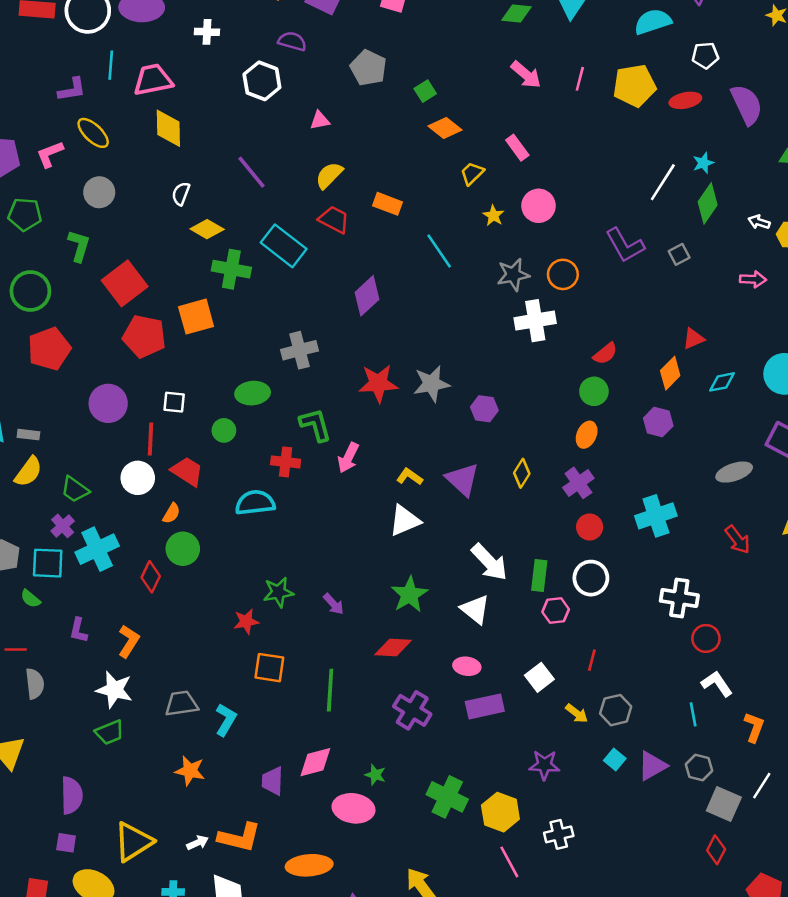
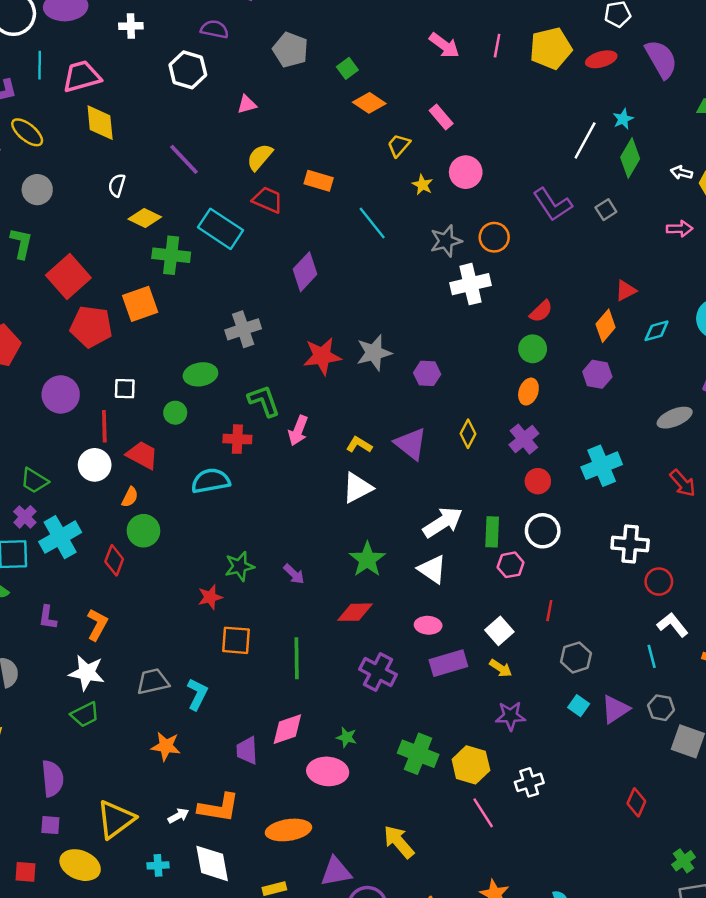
white arrow: (489, 562) -> (443, 522), turned -75
yellow arrow: (577, 713) -> (501, 668), moved
red diamond: (716, 850) -> (636, 802), moved

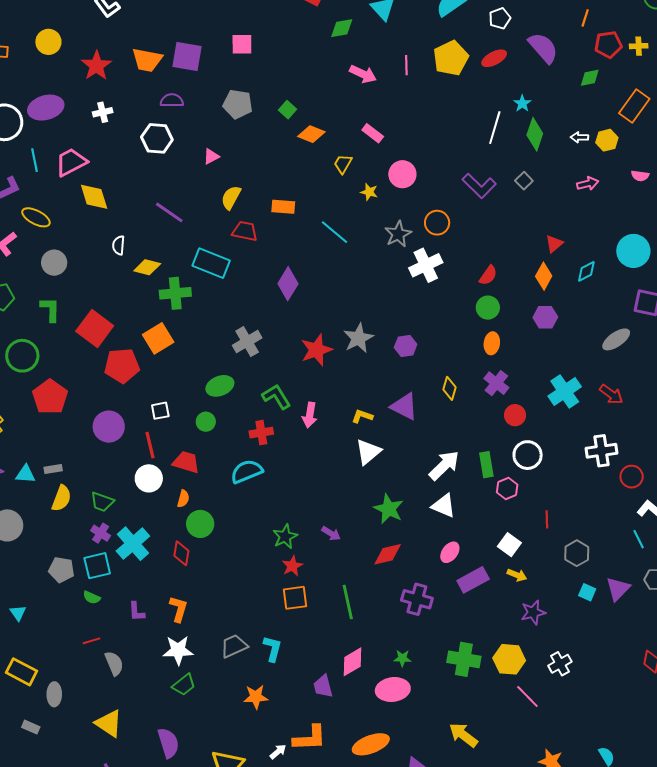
red arrow: (683, 483) -> (611, 394), moved
red star: (210, 597) -> (292, 566), moved
pink ellipse: (428, 625) -> (450, 552), turned -45

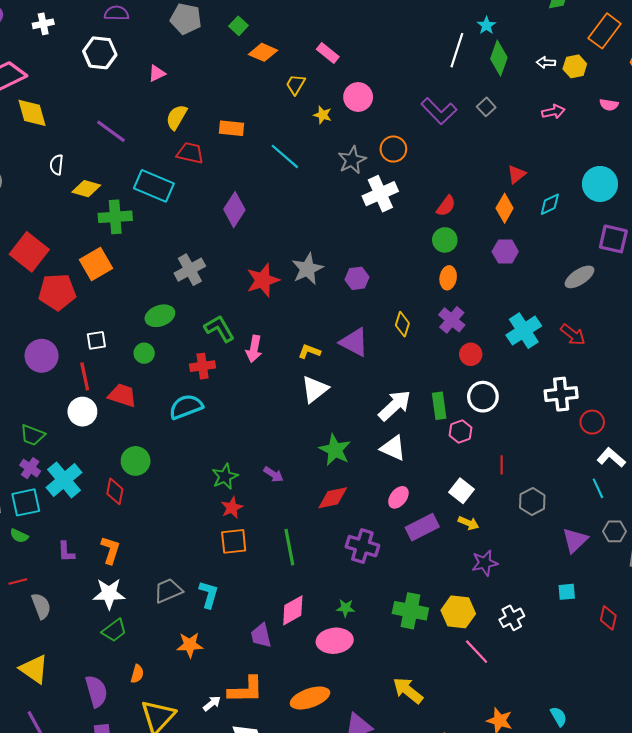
orange semicircle: (183, 499) -> (137, 674), moved
cyan square: (587, 592) -> (567, 592), moved, turned -30

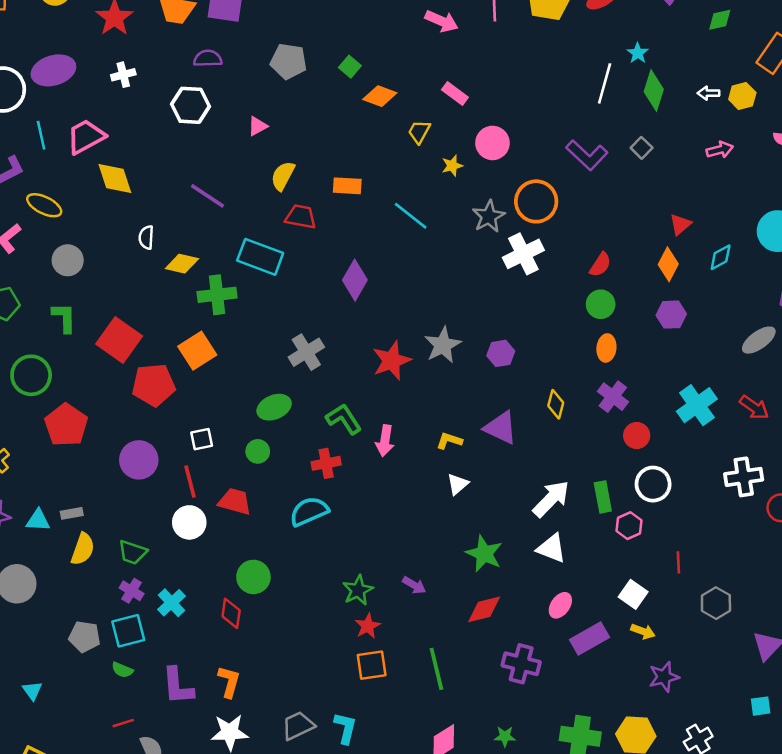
yellow star: (323, 115) -> (452, 166), turned -30
orange circle: (393, 149) -> (536, 201), size x1.4
white triangle: (315, 389) -> (458, 484), size x0.7
cyan cross: (64, 480) -> (172, 603), size x0.7
purple L-shape: (66, 552) -> (178, 686), size x1.6

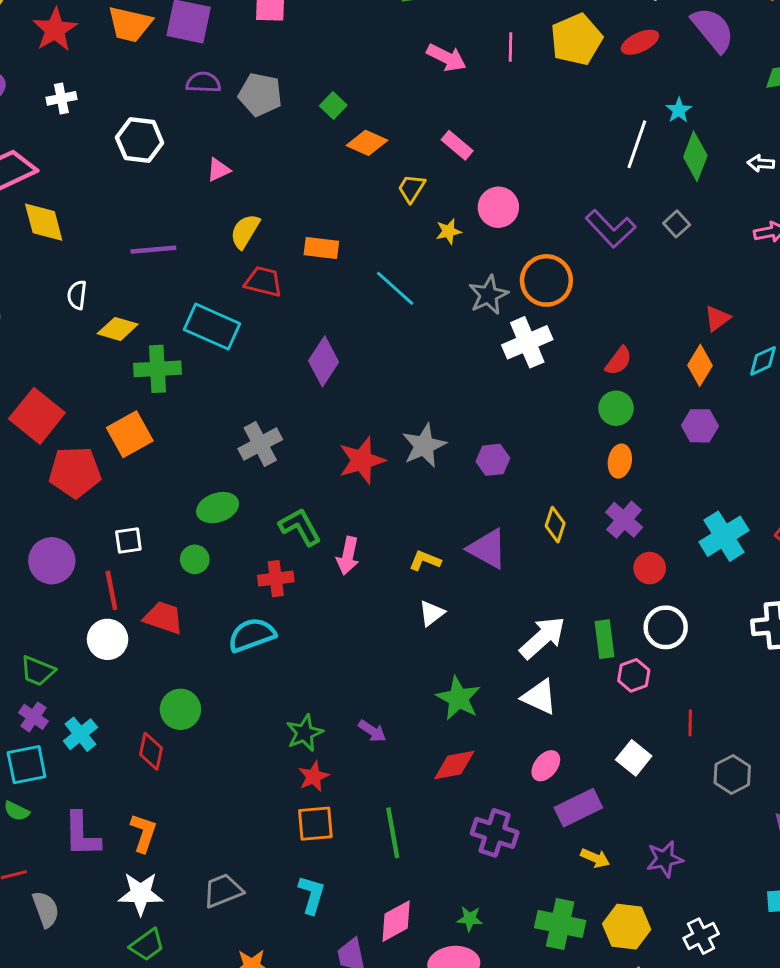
purple semicircle: (208, 58) -> (203, 82), moved
purple line: (208, 196) -> (153, 250), turned -42
yellow arrow: (643, 631) -> (595, 858), moved
cyan L-shape: (345, 728) -> (312, 895), moved

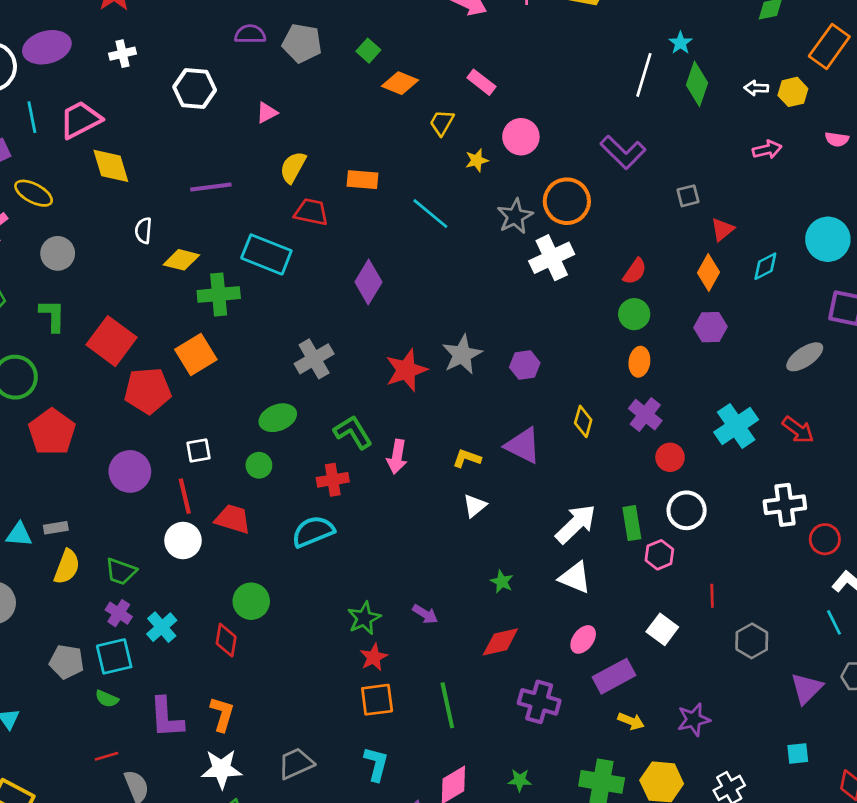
gray square: (677, 224) -> (688, 196), moved, turned 30
green star: (458, 698) -> (502, 582), size x0.6

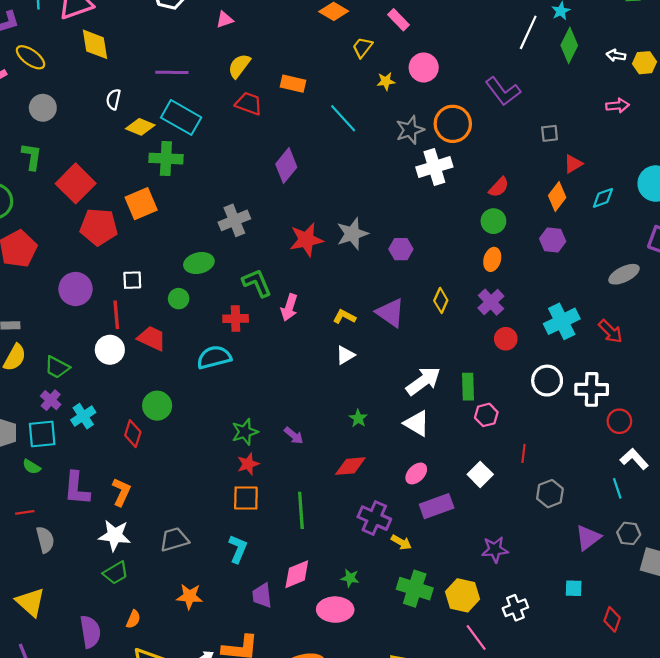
cyan rectangle: (266, 254) -> (181, 117), moved
white circle: (687, 510) -> (547, 381), moved
yellow arrow: (631, 721) -> (401, 542), moved

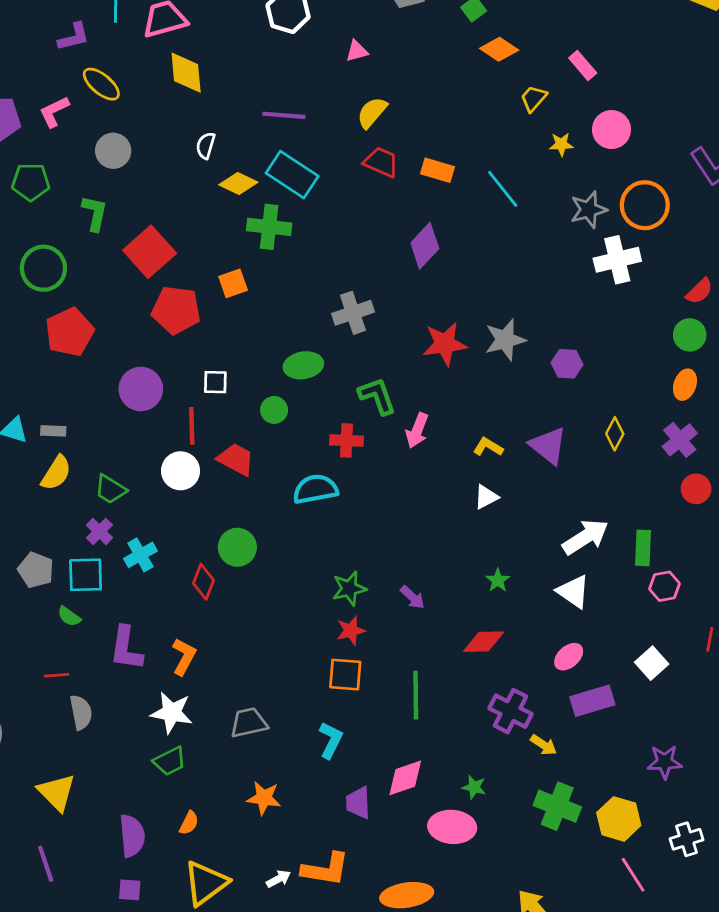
orange rectangle: (293, 84) -> (438, 170), moved
orange square: (141, 204) -> (233, 283), size x0.7

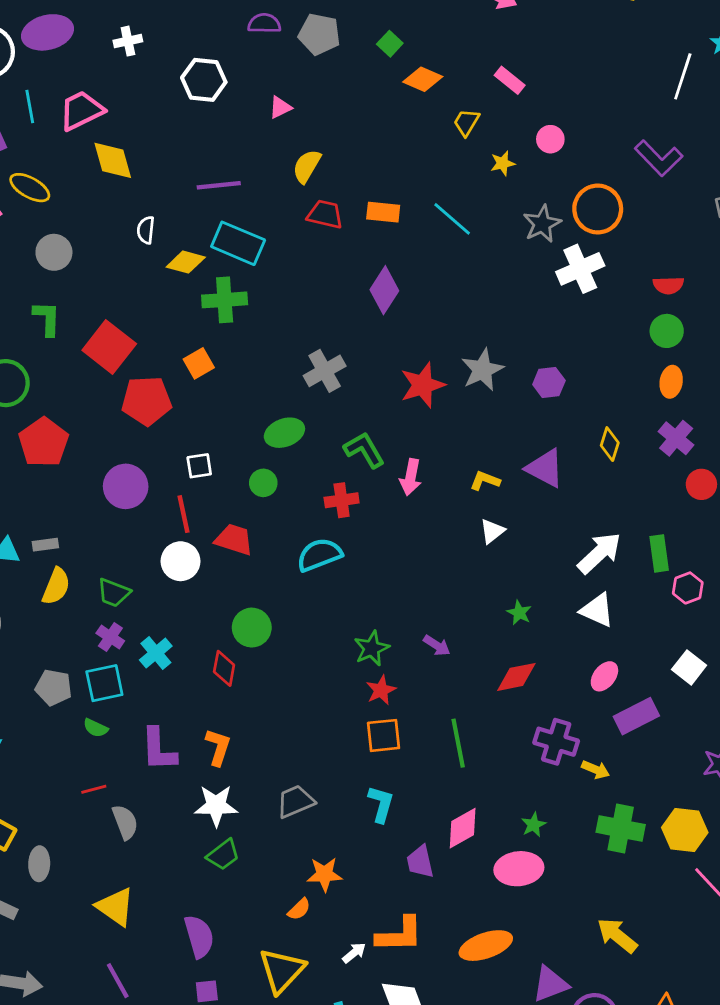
pink circle: (611, 130) -> (550, 139), size x0.7
red semicircle: (699, 291) -> (668, 285), turned 52
green star: (474, 787) -> (534, 825), turned -30
orange semicircle: (189, 823) -> (299, 909), moved, turned 30

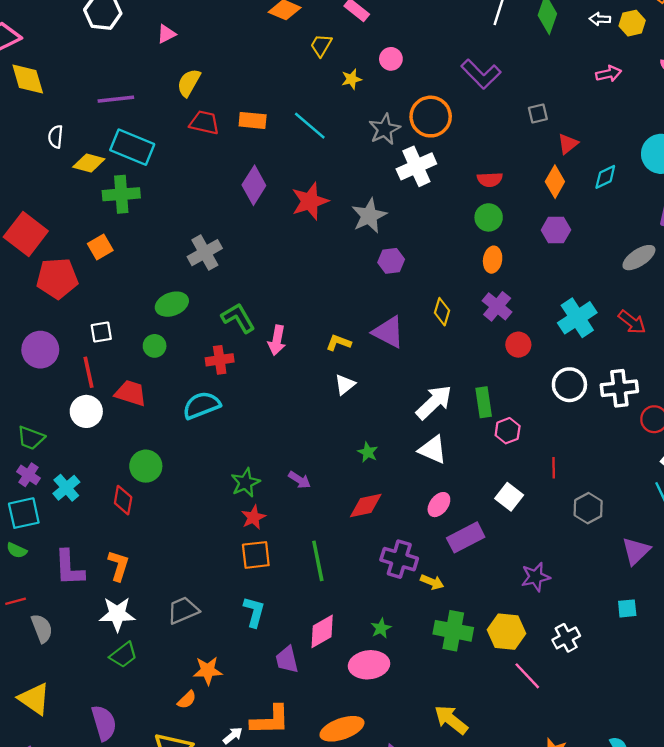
gray star: (482, 370) -> (369, 216), moved
red star: (423, 385) -> (310, 201), moved

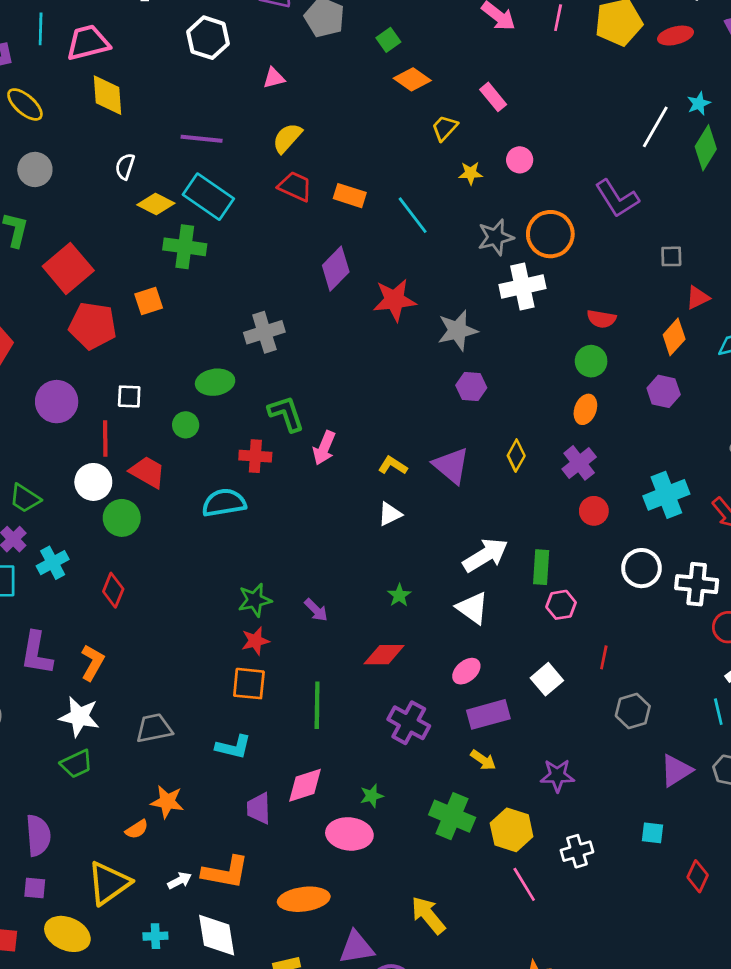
green circle: (146, 466) -> (122, 518), moved
yellow arrow: (432, 582) -> (483, 760), moved
cyan L-shape: (254, 612) -> (233, 747), turned 76

